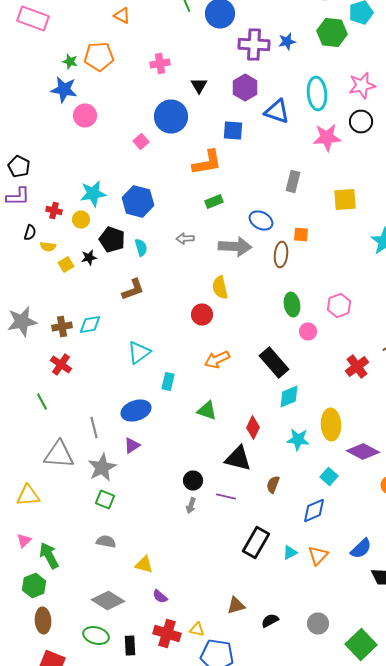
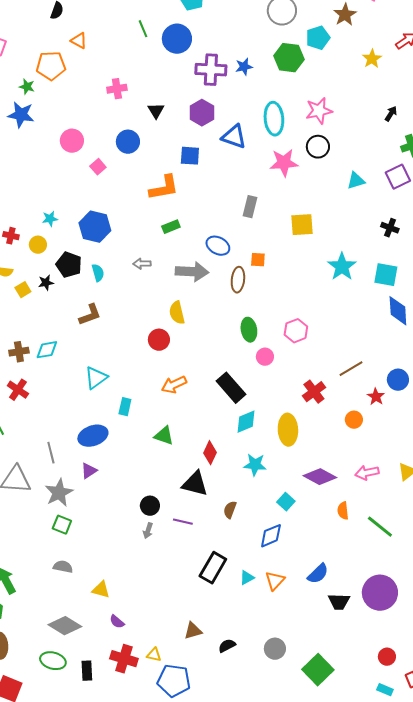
orange pentagon: (99, 56) -> (51, 66), moved
pink circle: (85, 116) -> (72, 141), moved
blue circle: (171, 116) -> (128, 142), size x0.7
cyan star: (93, 194) -> (50, 219), size x0.6
yellow ellipse: (331, 424) -> (288, 430), moved

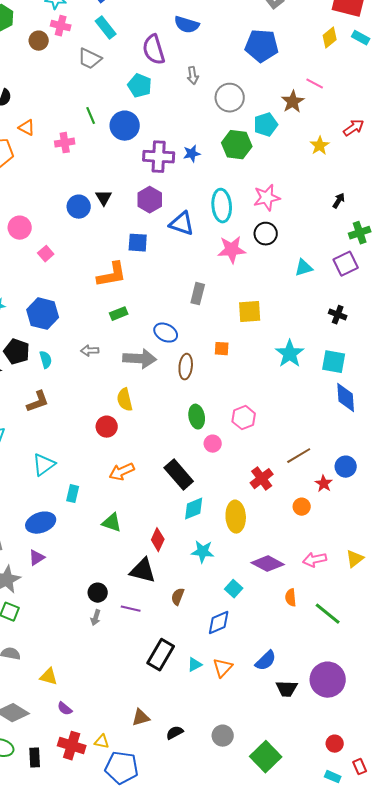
pink cross: (117, 89) -> (65, 143), moved
blue circle: (128, 142) -> (79, 207), moved
orange square: (258, 260) -> (222, 349), moved

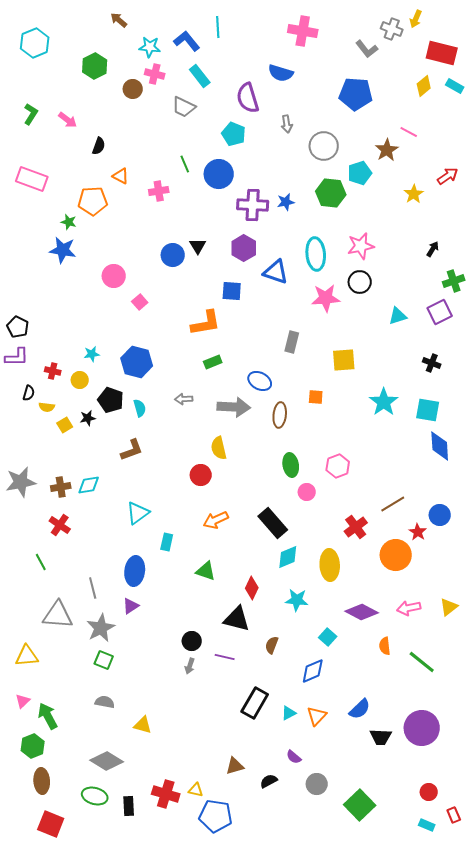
orange circle: (302, 507) -> (396, 555), size x1.8
blue ellipse: (41, 523) -> (135, 571), turned -64
purple semicircle: (65, 709) -> (294, 757), moved

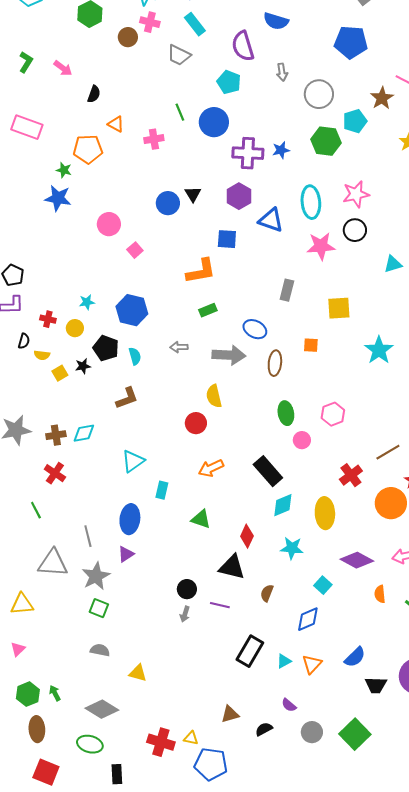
green arrow: (48, 716) -> (55, 693), moved, size x0.6
green square: (360, 805) -> (355, 734), moved
black rectangle: (129, 806) -> (117, 774), moved

